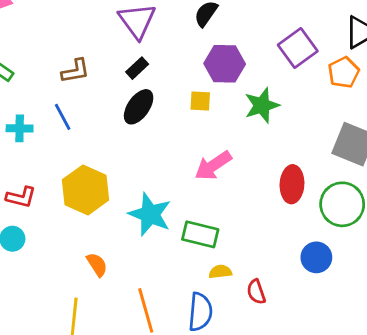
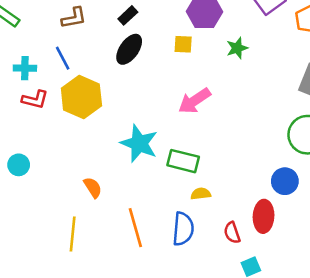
green star: (262, 105) -> (237, 48), size x0.7
red ellipse: (292, 184) -> (264, 216), moved
yellow hexagon: (86, 190) -> (81, 97), moved
red L-shape: (21, 197) -> (35, 100), moved
red semicircle: (256, 292) -> (232, 233), moved

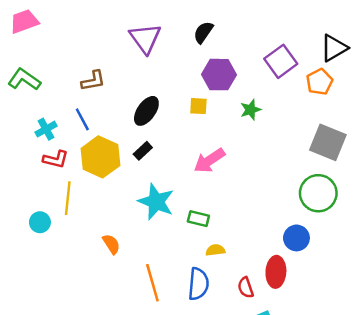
black rectangle: (128, 15) -> (143, 151), moved
cyan cross: (25, 68) -> (46, 129), turned -30
green rectangle: (183, 161) -> (198, 219), size x0.7
yellow line: (73, 234) -> (68, 198), moved

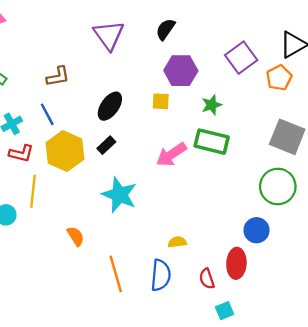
green rectangle: (198, 219) -> (212, 142), moved, size x1.6

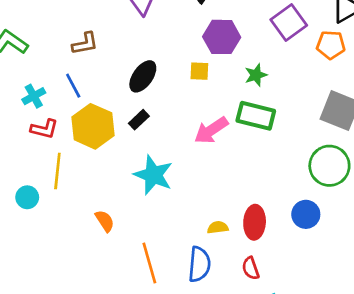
orange pentagon: (279, 78) -> (331, 45), turned 30
red ellipse: (236, 263) -> (255, 222), moved

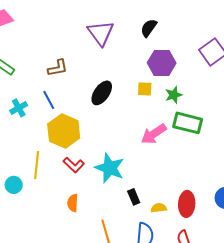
green star: (256, 75) -> (174, 95), moved
black rectangle: (139, 120) -> (134, 197), moved, turned -70
red L-shape: (44, 129) -> (74, 165), moved, turned 30
orange semicircle: (105, 221) -> (73, 203), turned -144

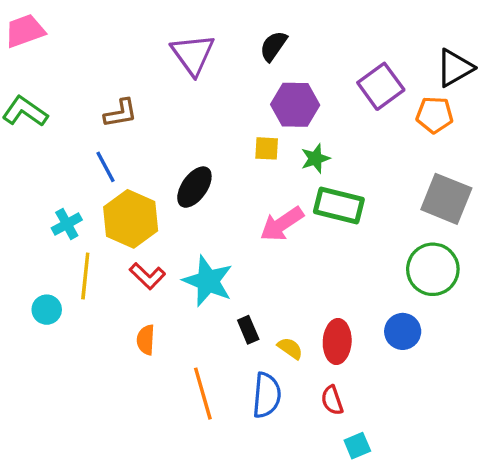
black ellipse: (102, 93) -> (194, 187), moved
cyan cross: (19, 108) -> (67, 224), moved
yellow semicircle: (159, 208) -> (290, 348), turned 42

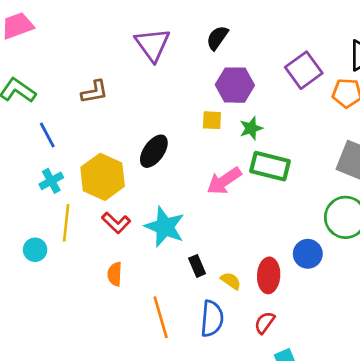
blue line: (105, 167) -> (47, 135), moved
blue circle: (403, 331) -> (308, 254), moved
red semicircle: (332, 400) -> (265, 323), turned 55

